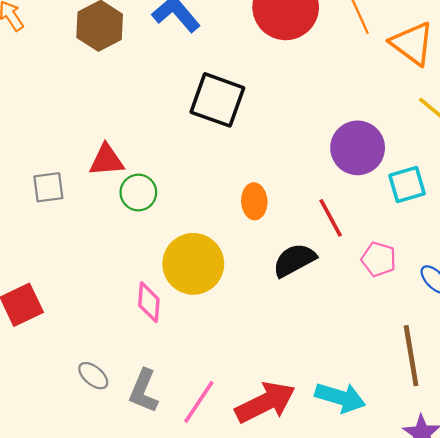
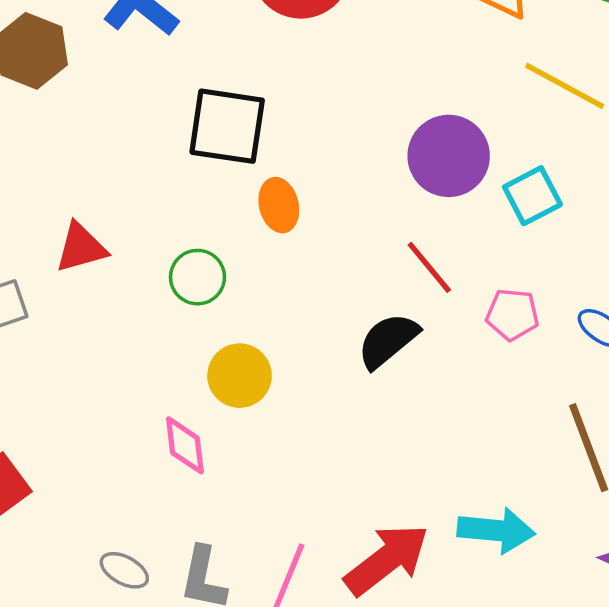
green circle: (138, 193) -> (197, 277), moved
orange ellipse: (254, 201) -> (279, 205), moved
yellow circle: (193, 264) -> (240, 376), size x0.7

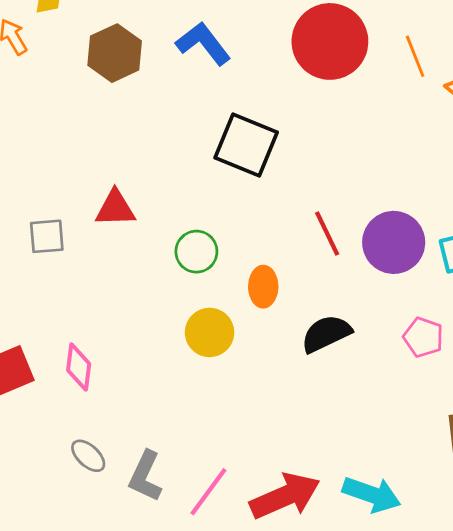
purple circle: (449, 156) -> (394, 242), moved
orange ellipse: (279, 205) -> (263, 287), moved
red line: (429, 267) -> (327, 234), moved
pink diamond: (185, 445) -> (79, 367), moved

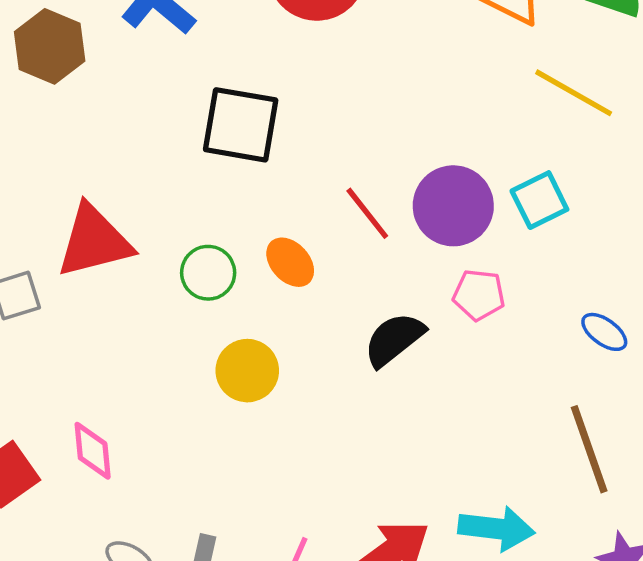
red triangle: (115, 208) -> (94, 241), size x1.5
orange ellipse: (263, 287) -> (290, 262), moved, turned -30
pink pentagon: (423, 337) -> (479, 295), moved

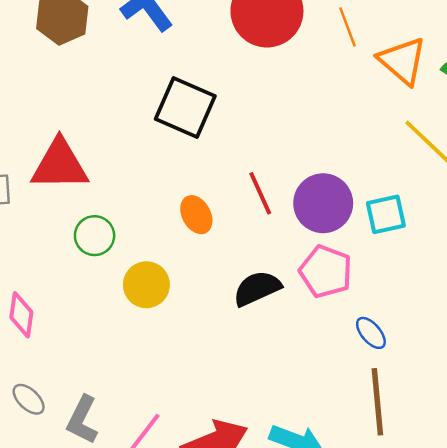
green circle: (208, 273) -> (95, 236), moved
pink pentagon: (479, 295) -> (326, 272), size x1.4
blue ellipse: (604, 332) -> (371, 333), moved

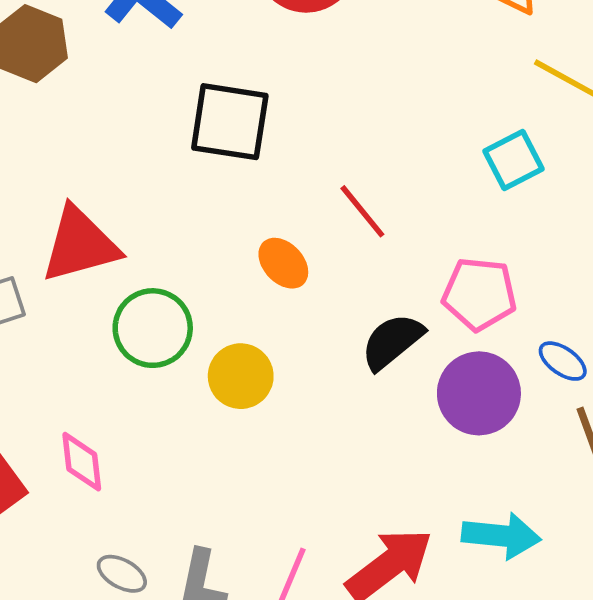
purple circle: (323, 203) -> (479, 393), moved
cyan square: (386, 214) -> (513, 160), moved
green circle: (95, 236) -> (153, 328), size x1.4

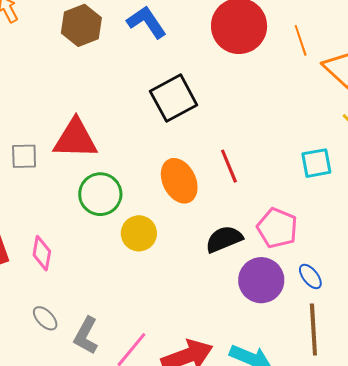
black square: (230, 122) -> (174, 98), turned 36
orange ellipse: (283, 263) -> (179, 181), size x1.5

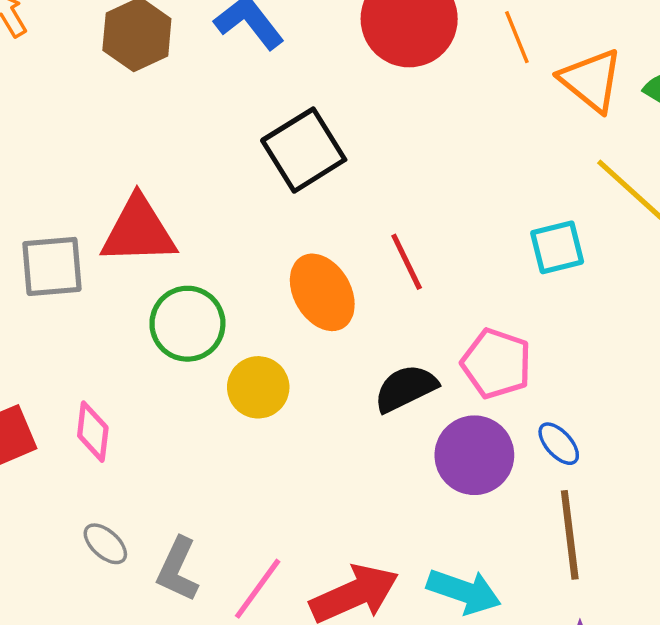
gray square: (24, 156) -> (52, 266), size x1.4

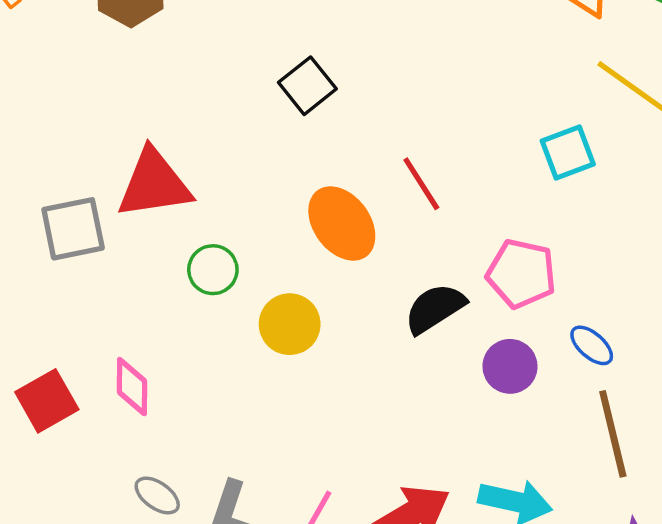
black square: (304, 150) -> (307, 86), size x0.7
green circle: (187, 324) -> (213, 270), size x0.7
purple circle: (474, 455) -> (510, 366), size x0.7

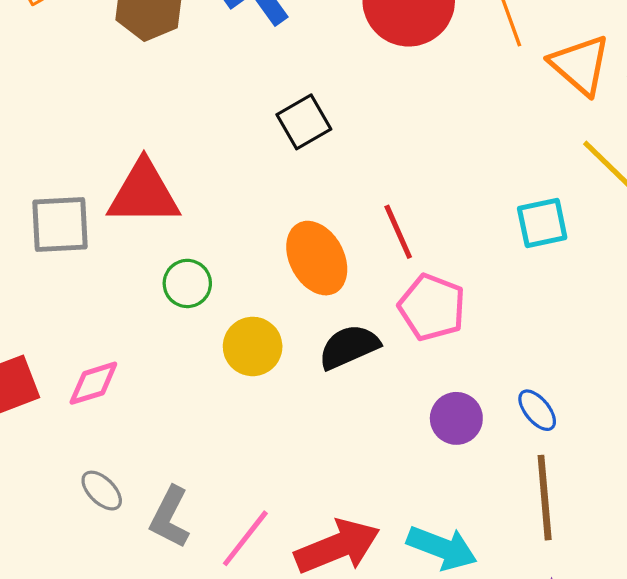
pink pentagon: (521, 274) -> (432, 307), moved
black semicircle: (435, 308) -> (349, 347), moved
pink diamond: (132, 387) -> (93, 383), turned 64

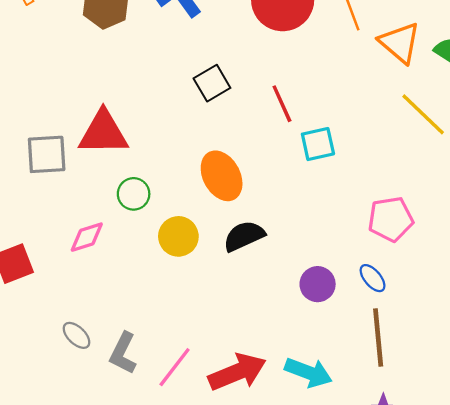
cyan square: (542, 223) -> (318, 144), moved
red line: (398, 232) -> (282, 104), moved
pink pentagon: (432, 307) -> (391, 219), moved, turned -30
pink diamond: (93, 383) -> (87, 237), moved

